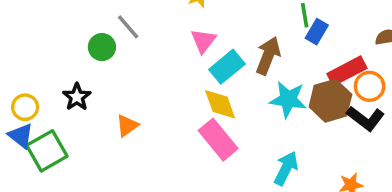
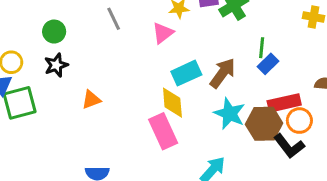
pink triangle: (203, 41) -> (163, 33), moved
green circle: (102, 47) -> (54, 32), moved

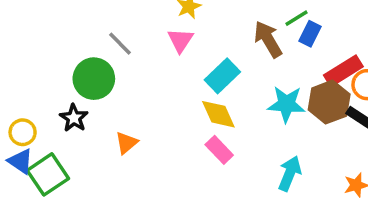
green circle: (54, 32) -> (94, 79), moved, size x1.5
green line: (262, 48) -> (297, 18), turned 72
brown arrow: (223, 73) -> (268, 39), moved, turned -48
pink rectangle: (163, 131) -> (219, 150), size x0.7

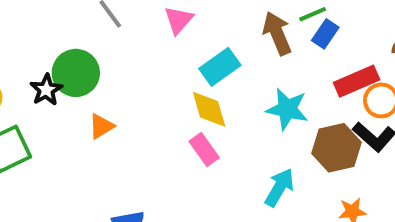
green circle: (94, 79) -> (76, 73), moved
brown hexagon: (329, 102) -> (336, 148), moved

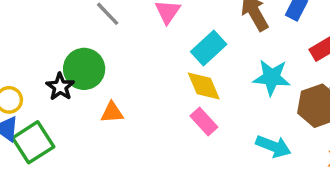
orange triangle: (101, 126) -> (112, 112), turned 35
cyan arrow: (279, 187) -> (273, 146), turned 88

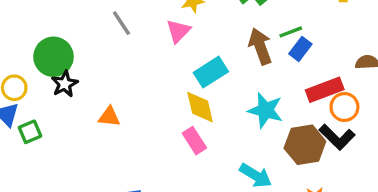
green circle: (84, 69) -> (54, 57), moved
green square: (33, 142) -> (30, 132), size x0.6

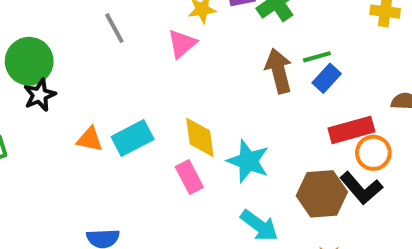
cyan rectangle: (211, 72) -> (133, 138), moved
cyan star: (265, 110) -> (248, 161), moved

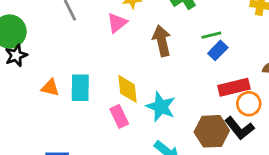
brown arrow: (279, 71) -> (162, 41), moved
cyan rectangle: (133, 138) -> (80, 88), turned -64

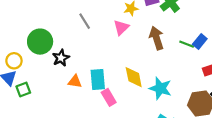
green line: (211, 35) -> (187, 44), moved, turned 40
black star: (16, 55) -> (61, 58), moved
pink rectangle: (119, 116) -> (109, 97), moved

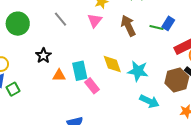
green circle: (40, 42) -> (18, 24), moved

